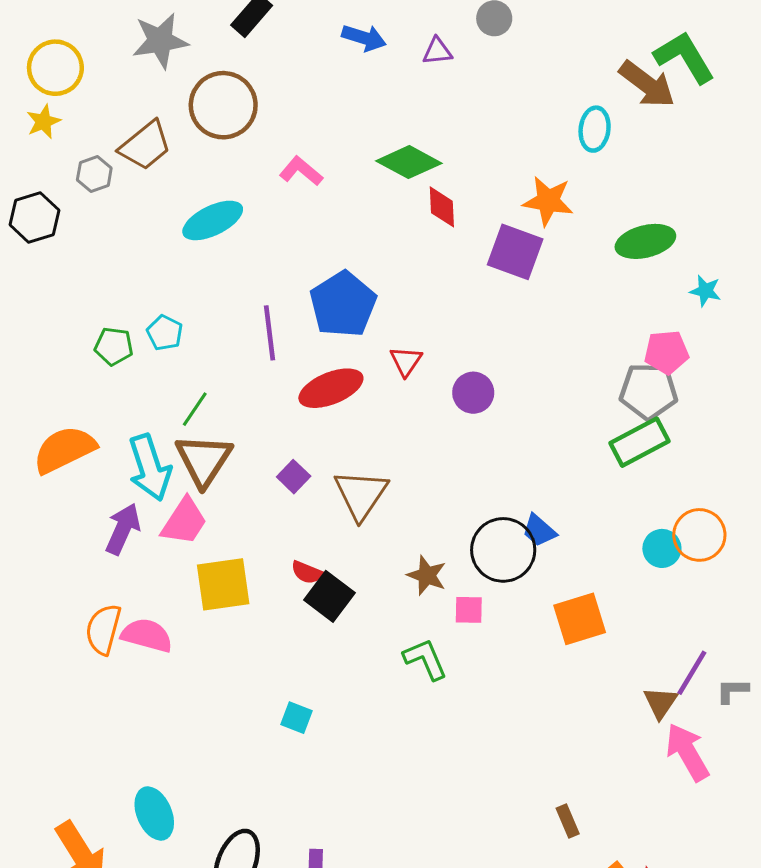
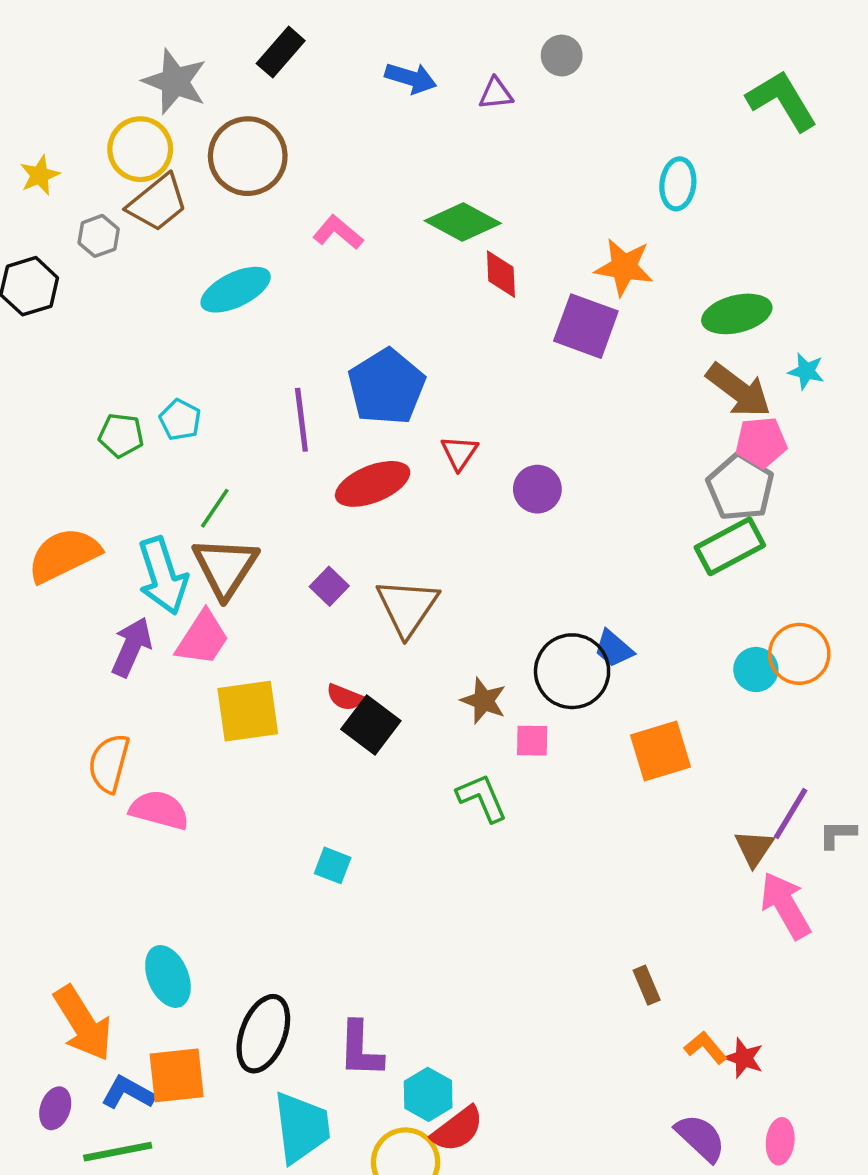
gray star: (160, 41) -> (175, 82), turned 30
yellow circle: (55, 68) -> (140, 149), moved
brown arrow: (647, 84) -> (739, 390), moved
gray pentagon: (648, 391) -> (740, 487), turned 30
pink semicircle: (147, 635) -> (159, 810), moved

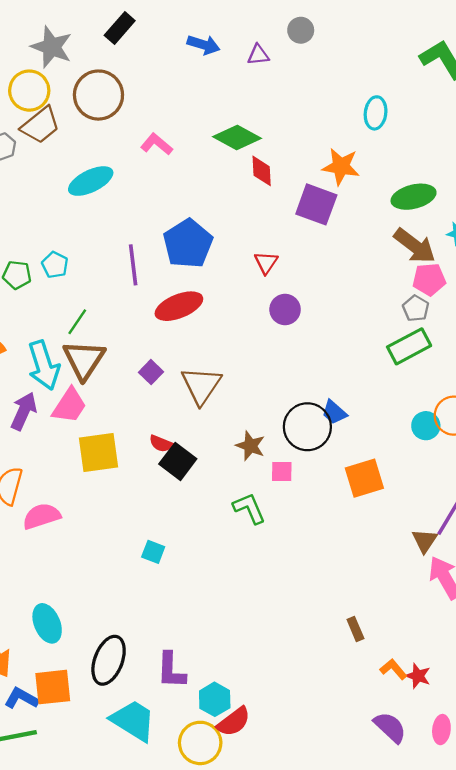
red triangle: (459, 453) -> (266, 263), moved
gray pentagon: (740, 487) -> (416, 308), size x0.6
pink semicircle: (159, 810) -> (42, 516), turned -33
cyan trapezoid: (301, 1127) -> (133, 721), turned -51

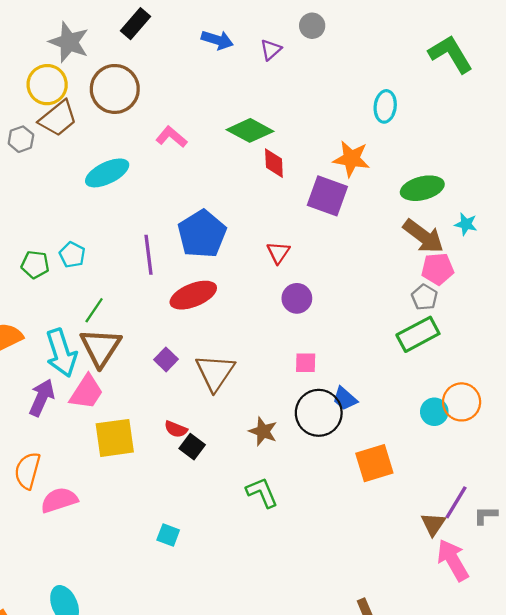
purple triangle: (258, 55) -> (271, 50), turned -35
black square: (178, 461) -> (192, 447), size x0.7
pink square: (282, 471) -> (306, 363), moved

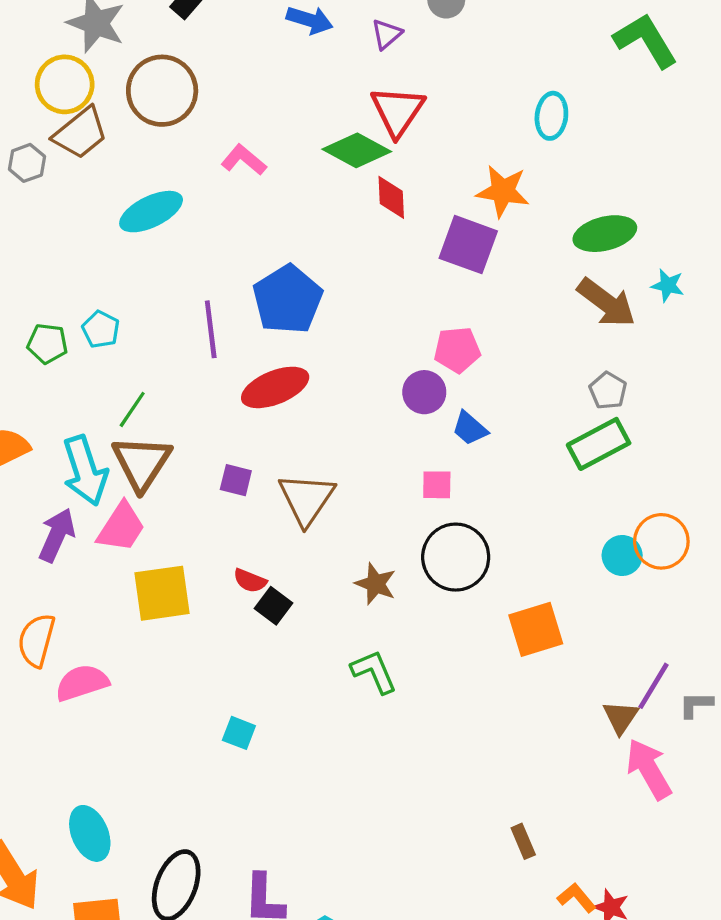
red triangle: (278, 253) -> (398, 111), moved, size x1.6
pink pentagon: (438, 269) -> (457, 350), moved
purple square: (166, 359) -> (236, 480), turned -30
blue trapezoid: (345, 399) -> (470, 428), moved

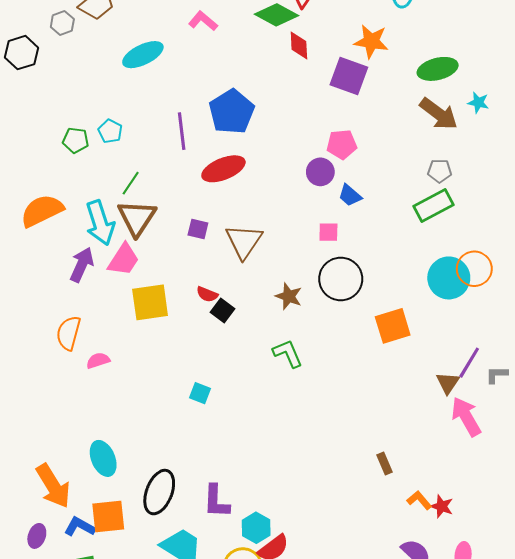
gray pentagon: (608, 391) -> (440, 171), turned -30
cyan circle: (622, 555) -> (449, 278), size x1.6
pink semicircle: (82, 683) -> (98, 361), size x0.7

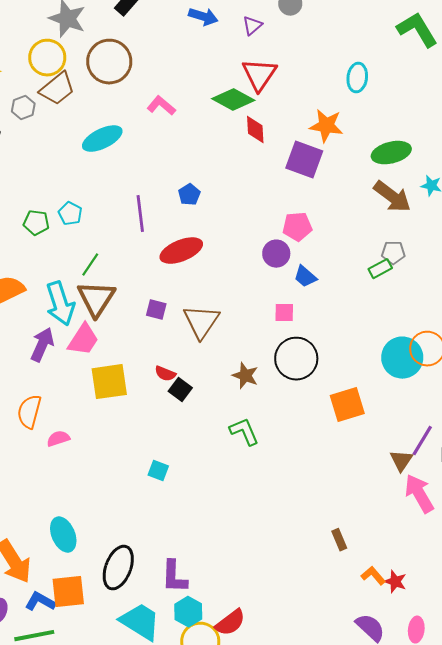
blue pentagon: (232, 112) -> (189, 195), size x0.5
green rectangle: (434, 206) -> (380, 269), moved, size x0.6
cyan hexagon: (256, 528) -> (188, 612), moved

